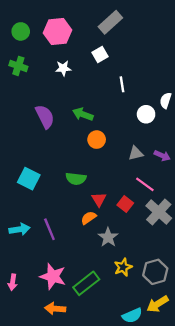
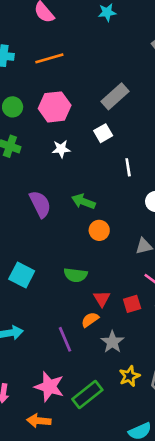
red square: (125, 204) -> (132, 304), turned 35
purple line: (49, 229) -> (65, 339), moved
orange arrow: (55, 309) -> (39, 421), moved

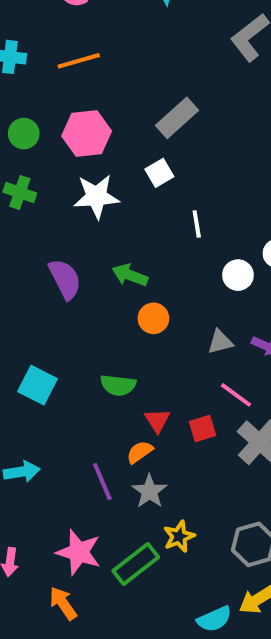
white star: (61, 149) -> (96, 196), size x1.6
gray star: (112, 342) -> (150, 491), moved
yellow star: (129, 376) -> (179, 537), moved
orange arrow: (39, 421) -> (63, 603), turned 50

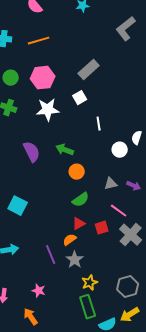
green semicircle: (118, 385) -> (81, 200), moved, turned -42
red triangle: (157, 421) -> (79, 224), turned 32
pink star: (79, 552) -> (39, 291), size x0.6
green rectangle: (136, 564) -> (88, 307), moved, turned -70

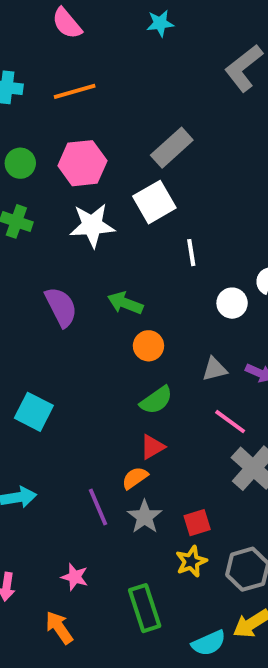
white square: (80, 98) -> (154, 202), size x1.5
red square: (102, 228) -> (197, 523), moved
yellow star: (90, 283) -> (191, 561), moved
green rectangle: (88, 307) -> (145, 608), moved

